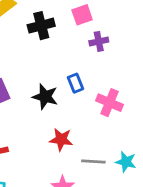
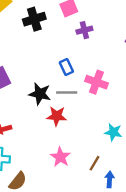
black star: (45, 97) -> (40, 94), moved
gray line: (93, 161) -> (67, 93), moved

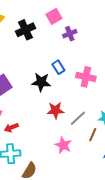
gray line: (67, 93) -> (78, 118), moved, turned -36
black star: (40, 94) -> (41, 82), moved
brown line: (95, 163) -> (93, 135), moved

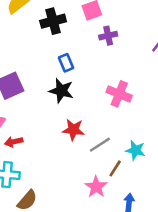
blue rectangle: (58, 67) -> (66, 63), moved
pink star: (63, 145) -> (96, 187), moved

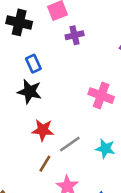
black cross: (53, 21) -> (19, 22), turned 30
pink cross: (119, 94) -> (101, 96), moved
brown line: (115, 168) -> (45, 164), moved

